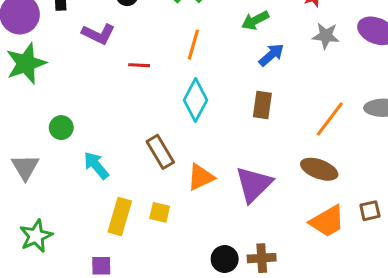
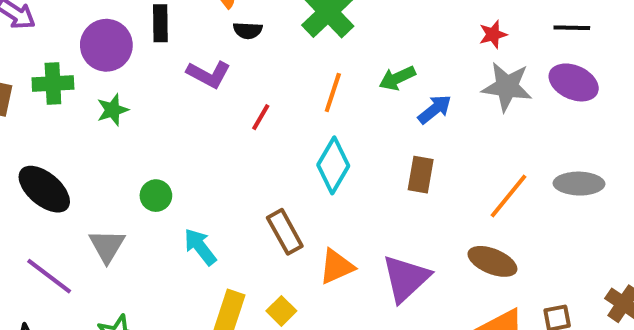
green arrow: (255, 20) -> (397, 78), moved
gray star: (326, 36) -> (507, 87), size x1.4
green star: (26, 63) -> (113, 110), size x0.6
red line: (139, 65) -> (261, 117), turned -65
yellow square: (160, 212) -> (281, 311), turned 30

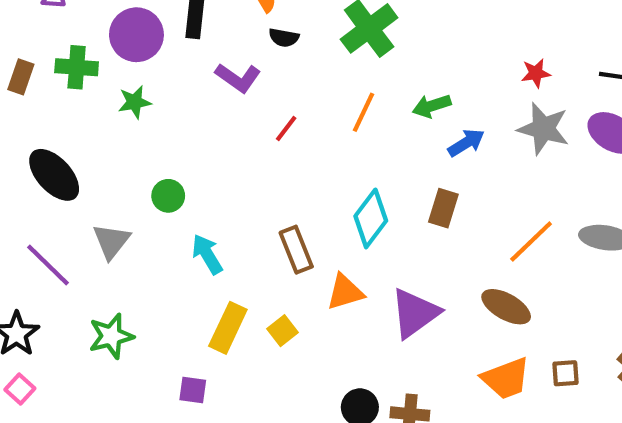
cyan diamond: (333, 165) -> (371, 218), moved

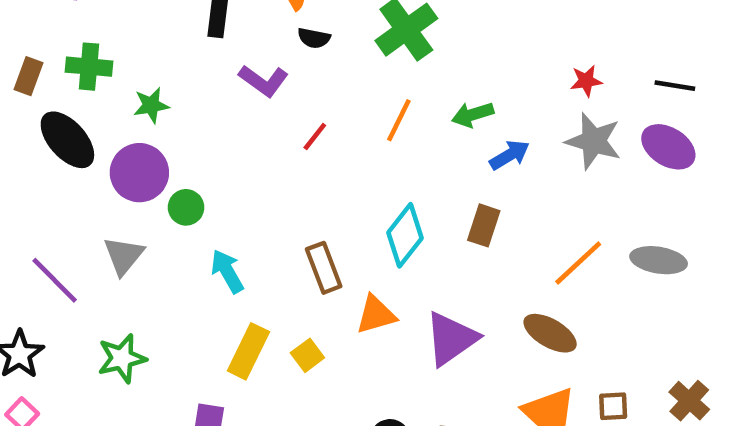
purple circle: (136, 35) -> (139, 173), moved
black ellipse: (54, 175) -> (67, 140), moved

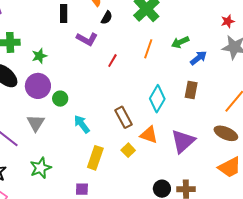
black semicircle: (314, 38) -> (107, 18), turned -64
orange triangle: (376, 315) -> (149, 135), turned 42
yellow square: (307, 355) -> (128, 150), moved

